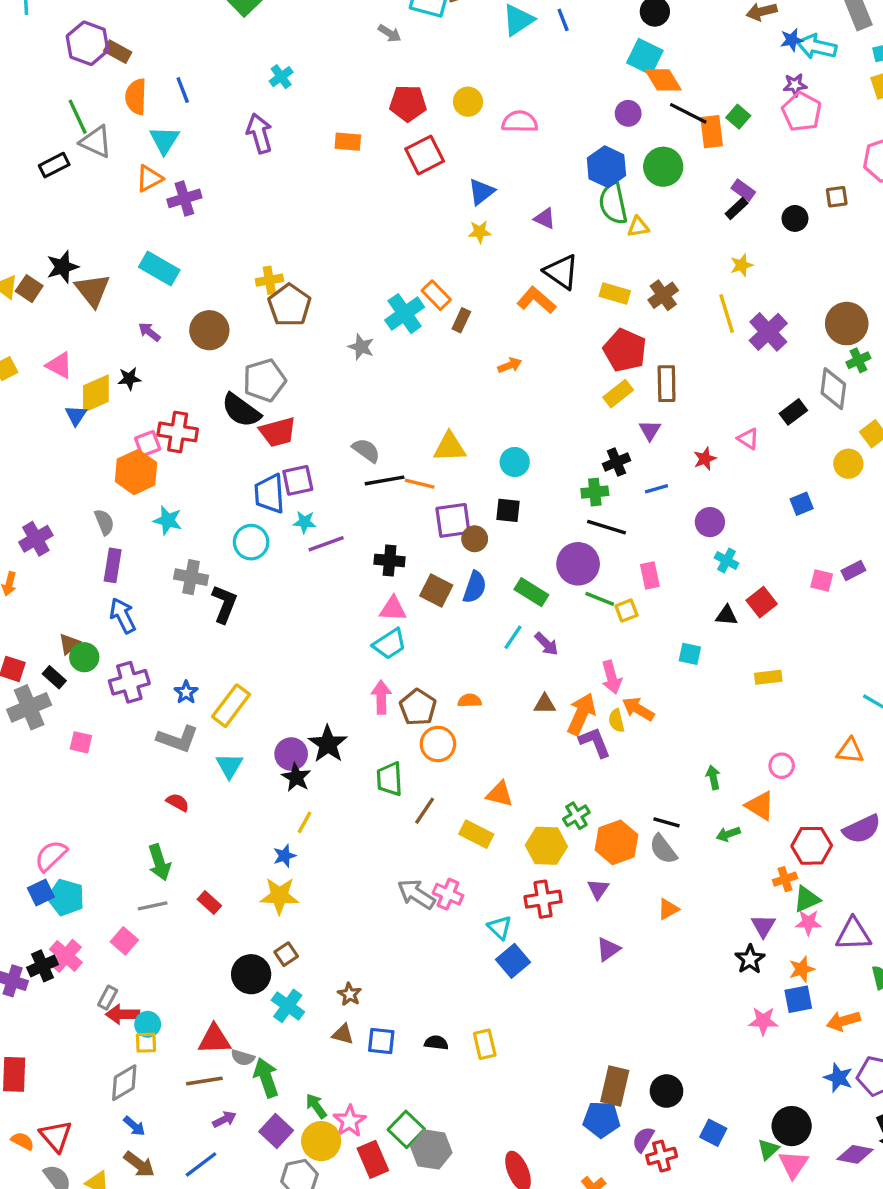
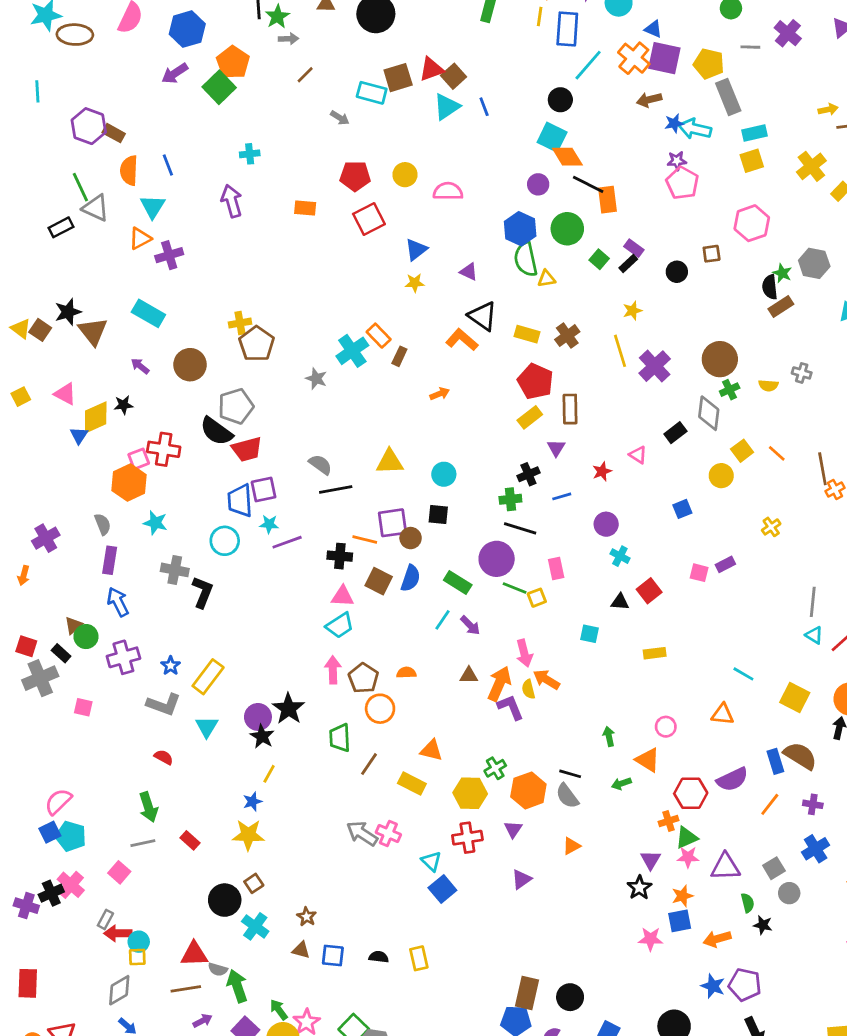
cyan cross: (281, 77) -> (250, 154), turned 30
green square: (738, 117) -> (599, 259), moved
orange line: (420, 484) -> (365, 539), moved

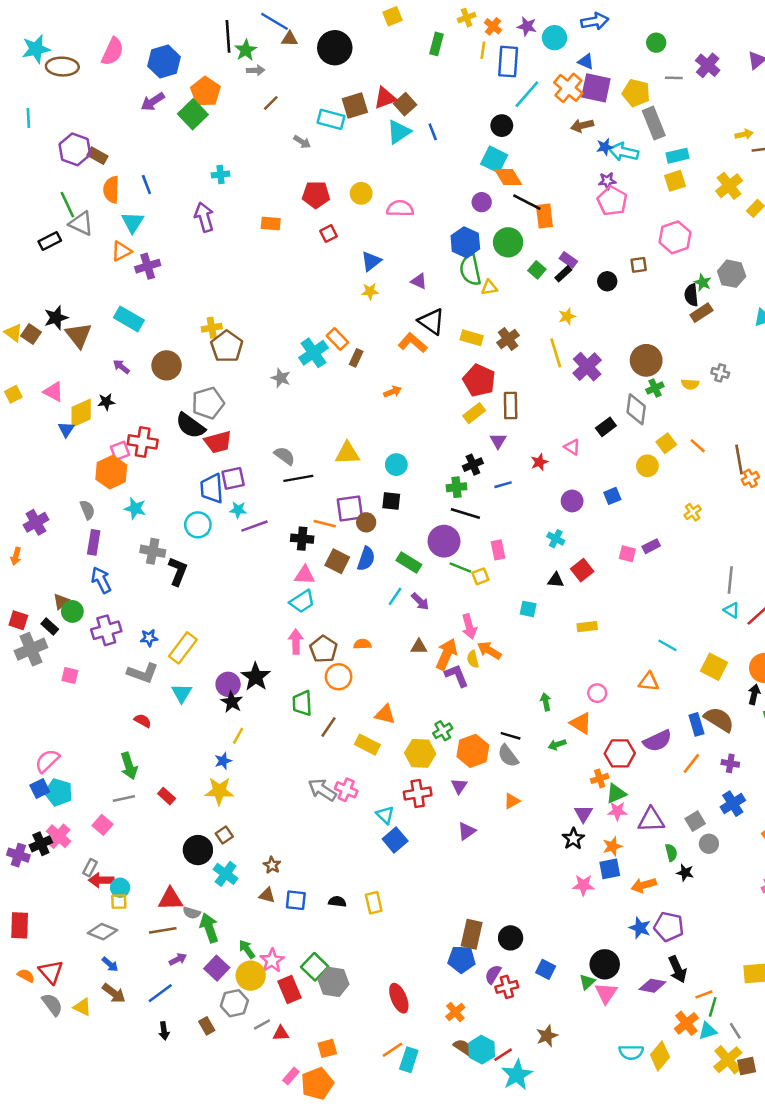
red square: (369, 219) -> (328, 234), size x0.6
purple circle: (606, 524) -> (572, 501), moved
blue star: (171, 666) -> (149, 638), turned 30
gray diamond: (119, 990) -> (102, 932), turned 52

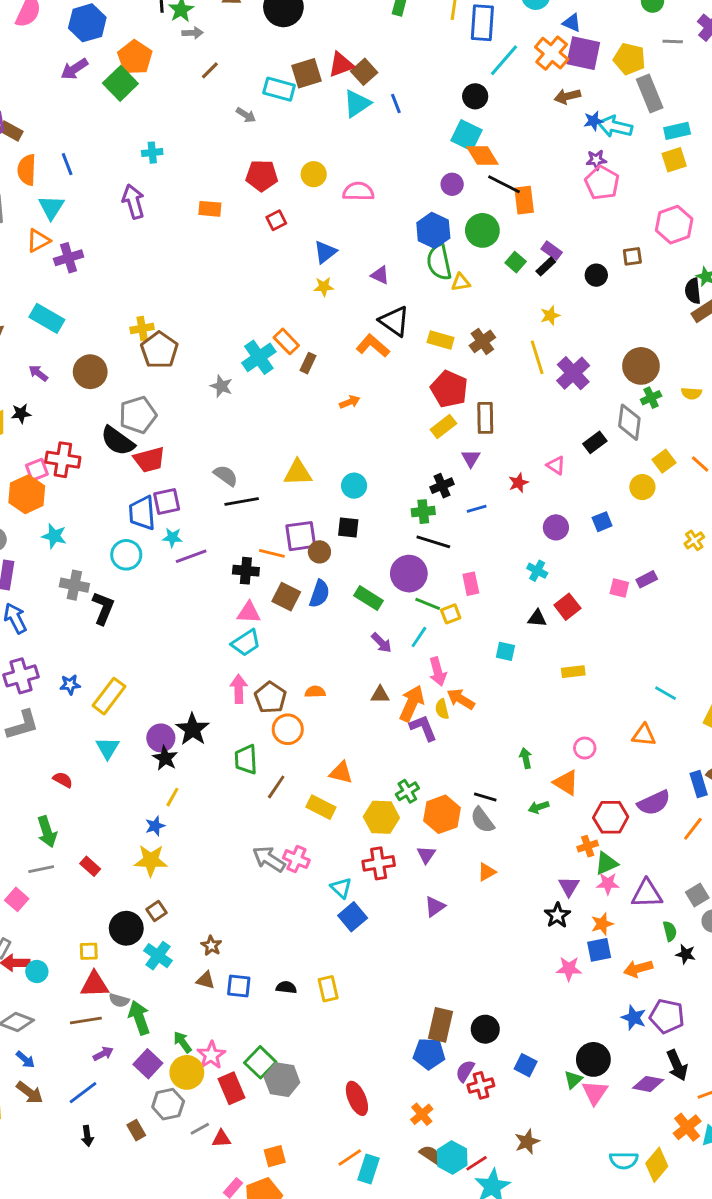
cyan line: (395, 596) -> (419, 637), moved
gray L-shape: (143, 673) -> (22, 725), moved, turned -36
yellow square: (119, 902) -> (89, 951), moved

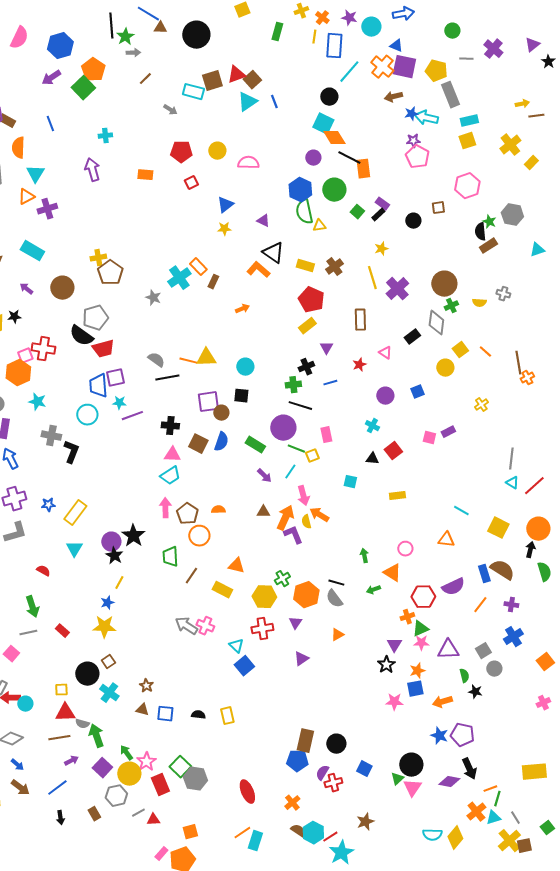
blue line: (67, 164) -> (50, 124), moved
brown rectangle: (485, 418) -> (360, 320), moved
orange line: (272, 553) -> (188, 361), moved

